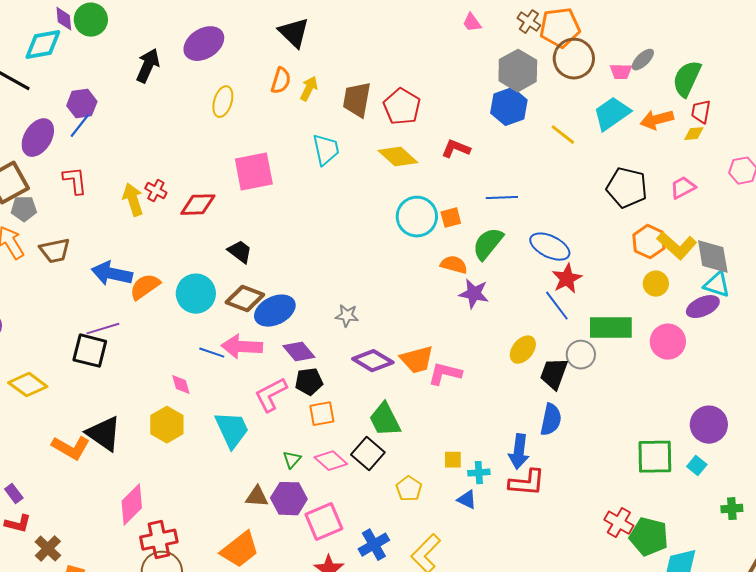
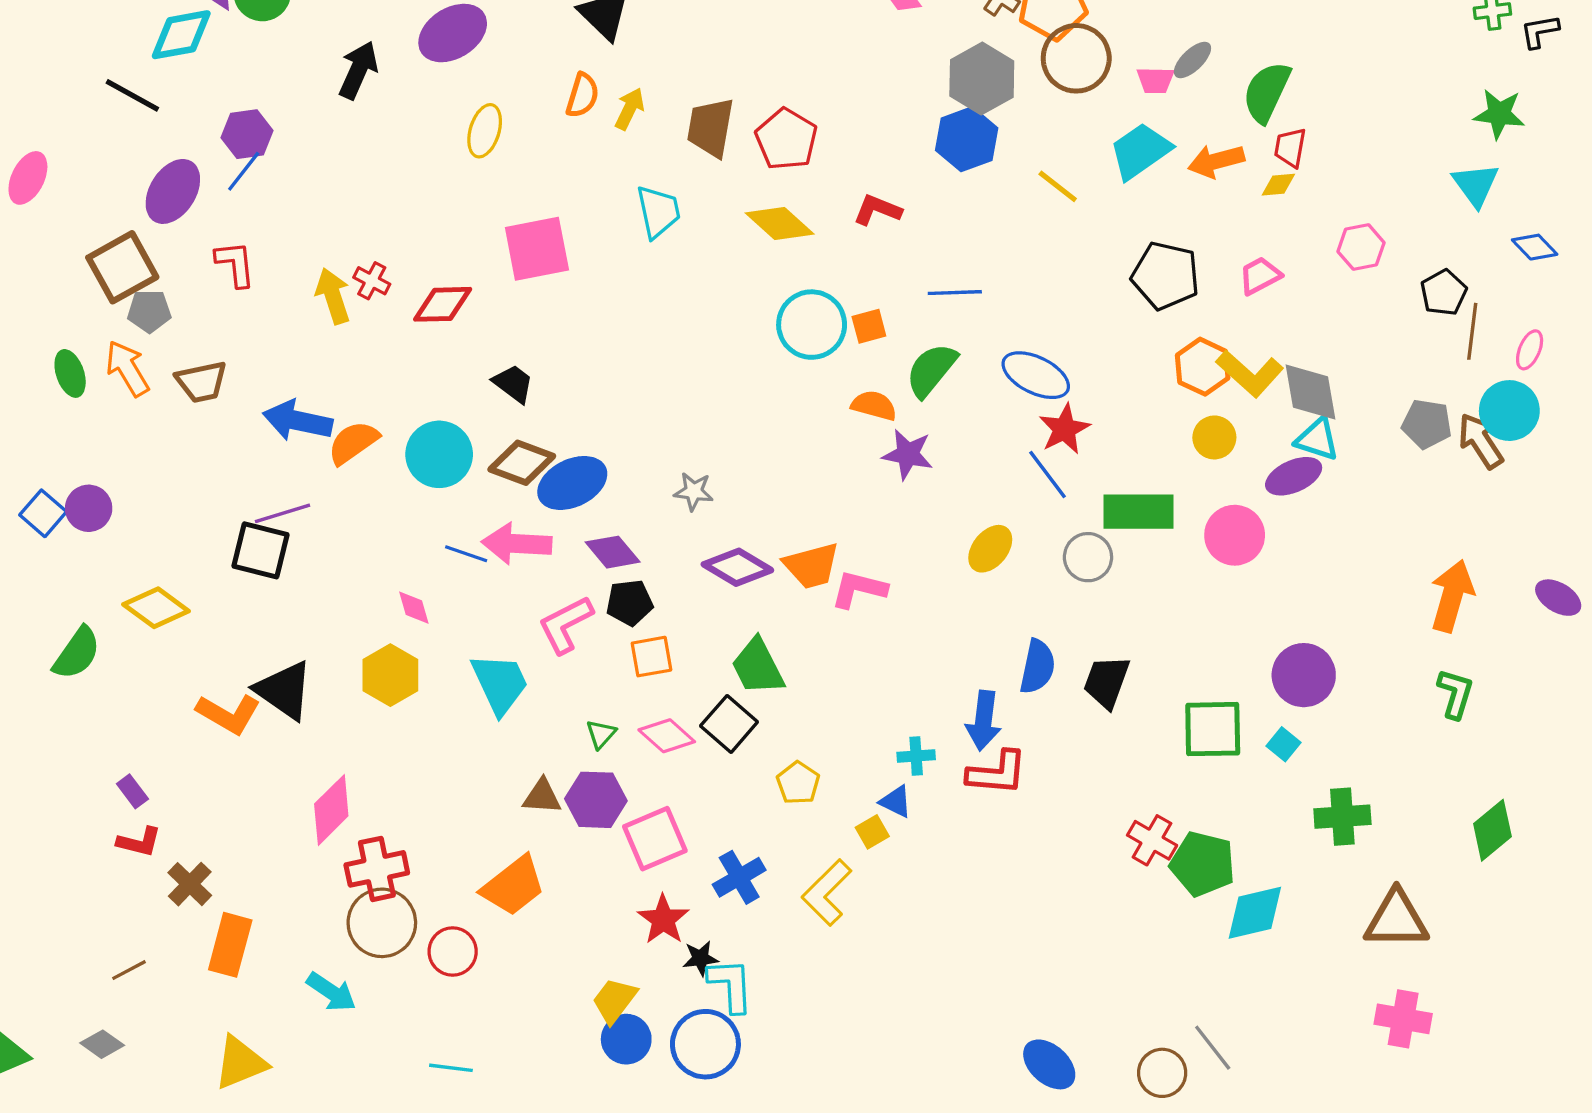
black trapezoid: (554, 374) -> (1107, 682), moved
yellow square: (453, 460) -> (872, 832), moved, turned -30
green cross: (732, 509) -> (1342, 817), size x1.5

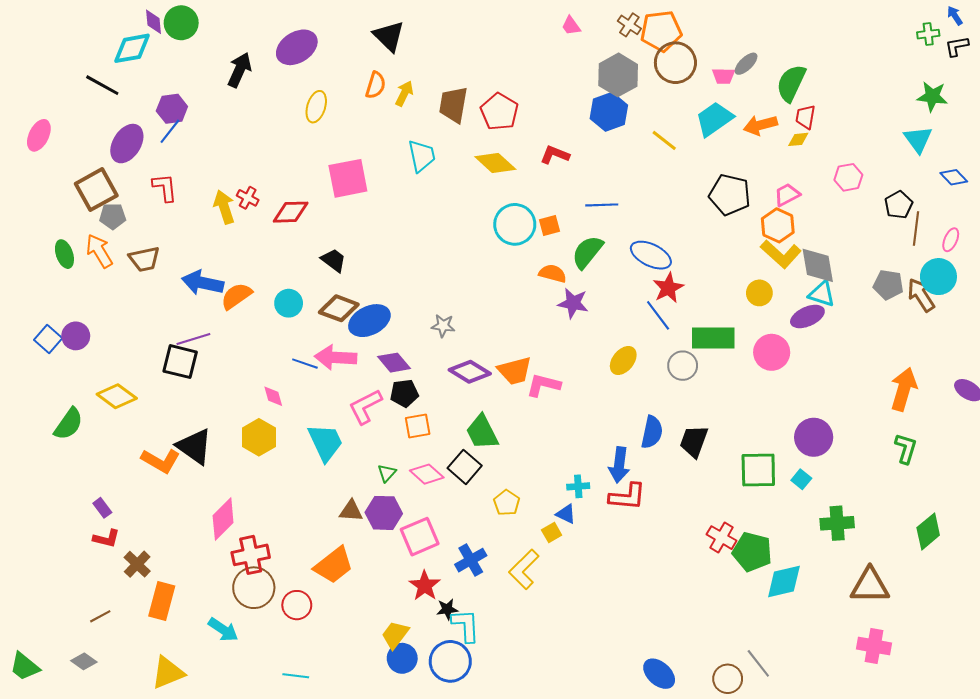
orange hexagon: (1203, 367) -> (778, 225), moved
cyan circle: (439, 454) -> (289, 303), size x0.7

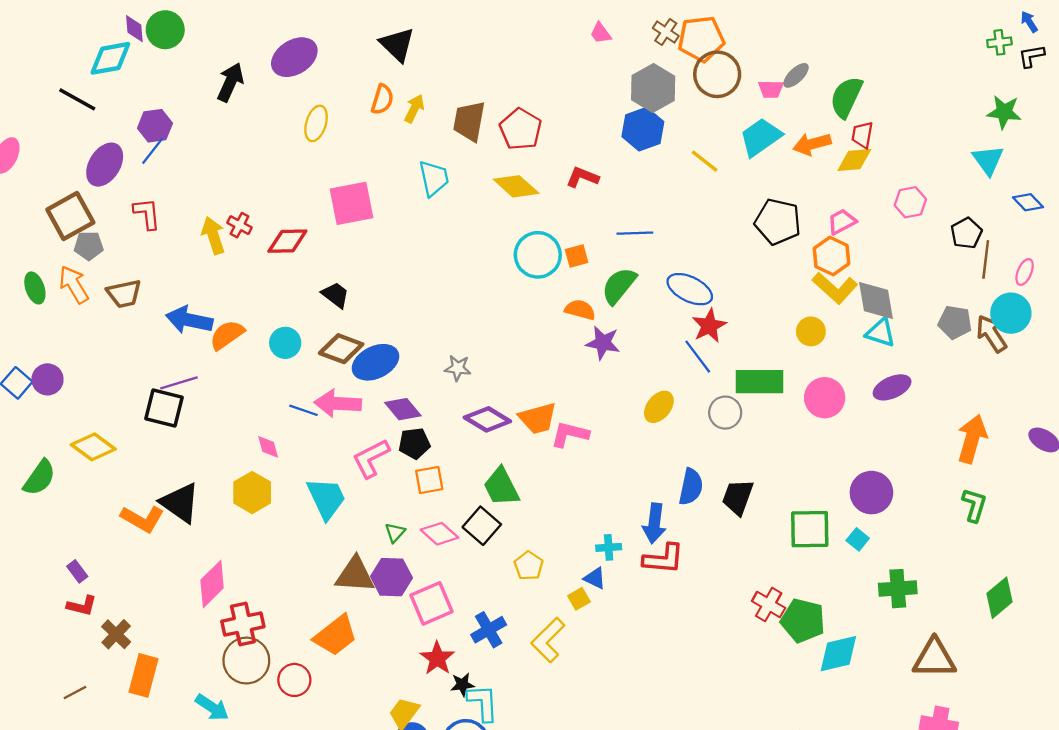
yellow diamond: (798, 139) -> (854, 160), size x1.5
purple ellipse: (807, 316) -> (892, 387), moved
brown triangle: (351, 511) -> (355, 575), size x1.5

